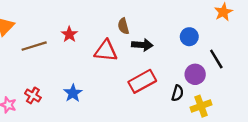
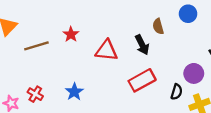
brown semicircle: (123, 26) -> (158, 26), moved
blue circle: (189, 37) -> (188, 14), moved
black arrow: (142, 45) -> (142, 45), turned 60

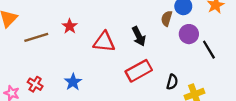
brown semicircle: (158, 26) -> (167, 18), moved, turned 32
purple circle: (194, 73) -> (189, 34), moved

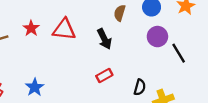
brown semicircle: (167, 18) -> (120, 13), moved
red triangle: (104, 42) -> (64, 29), moved
red rectangle: (139, 71) -> (104, 75), size x0.6

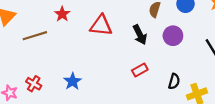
red star: (31, 28) -> (62, 14), moved
purple circle: (157, 37) -> (173, 36), moved

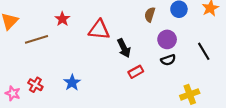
black arrow: (140, 35) -> (124, 48), moved
black semicircle: (174, 81) -> (168, 60), moved, turned 56

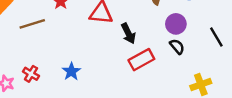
black semicircle: (168, 60) -> (177, 46), turned -112
red rectangle: (136, 72) -> (141, 60), size x1.5

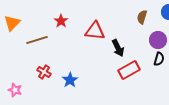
black semicircle: (177, 46) -> (159, 59), turned 56
red cross: (31, 74) -> (44, 72), moved

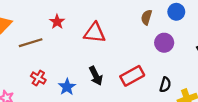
black arrow: (118, 48) -> (96, 76), moved
black semicircle: (159, 59) -> (165, 85), moved

